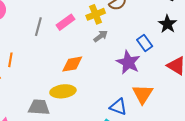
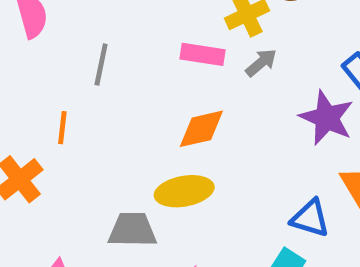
pink rectangle: (65, 22) -> (203, 54), moved, turned 48
gray line: (38, 27) -> (101, 64), moved

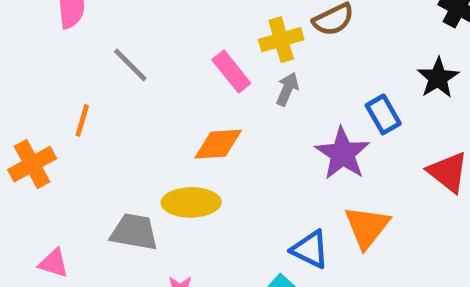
pink rectangle: (203, 54) -> (231, 72), turned 33
gray arrow: (261, 63) -> (287, 89), turned -36
gray line: (101, 64) -> (130, 65), turned -66

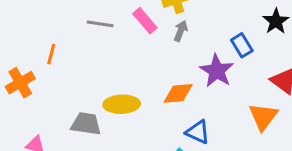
gray line: (130, 65) -> (100, 24), moved, turned -35
orange diamond: (218, 144) -> (178, 93), moved
orange triangle: (367, 227) -> (263, 117), moved

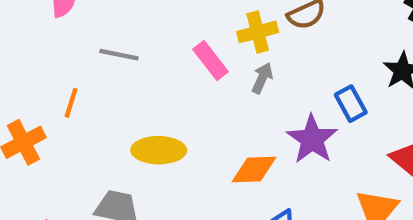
gray line: (100, 24) -> (119, 55), moved
yellow ellipse: (122, 104) -> (159, 150), moved

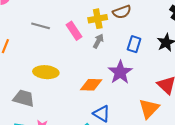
gray line: (119, 55) -> (41, 26), moved
blue rectangle: (351, 104) -> (134, 44), moved, turned 42

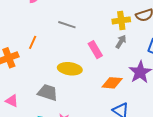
pink rectangle: (74, 31) -> (95, 50), moved

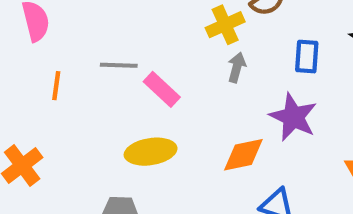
orange line: (33, 42) -> (56, 86), moved
pink rectangle: (95, 50) -> (162, 89), moved

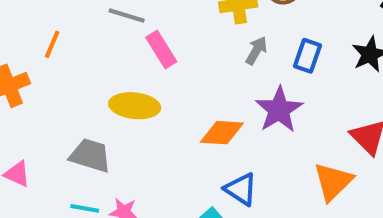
gray arrow: (237, 67) -> (256, 51), moved
orange line: (56, 86) -> (52, 44), moved

